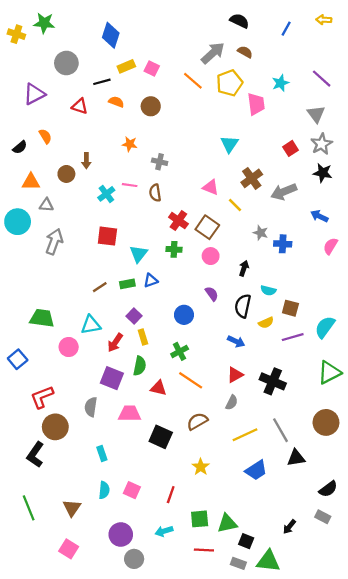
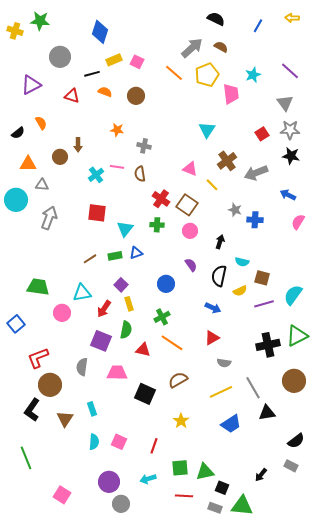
gray star: (322, 144) -> (290, 130), turned 30
black cross: (273, 381) -> (268, 345), moved, turned -35
gray semicircle: (232, 402) -> (224, 363), moved, turned 72
brown triangle: (72, 508) -> (65, 419), moved

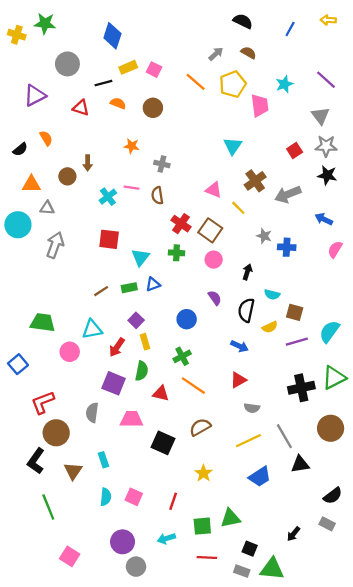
gray arrow: (192, 48) -> (216, 54), size x0.6
green line: (26, 458) -> (48, 507), moved
green triangle: (205, 472) -> (230, 518), moved

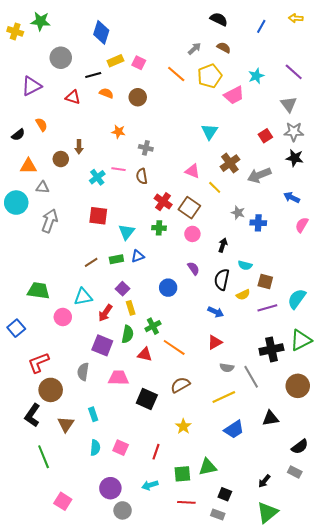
pink trapezoid: (260, 106) -> (234, 95), turned 70
green cross: (182, 356) -> (153, 326), moved
gray line: (284, 436) -> (251, 377), moved
green triangle: (272, 569) -> (267, 512), moved, turned -45

